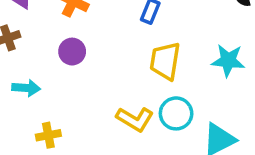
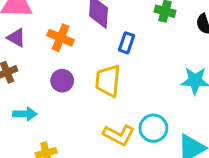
yellow trapezoid: (165, 61) -> (108, 81), moved

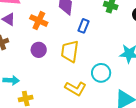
cyan arrow: (25, 114) -> (11, 80), moved
cyan circle: (153, 128) -> (101, 73), moved

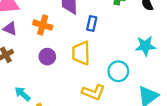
cyan arrow: (11, 80) -> (23, 94), turned -133

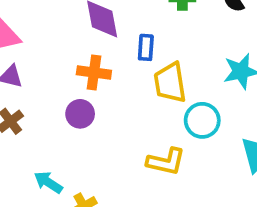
orange cross: (43, 25) -> (94, 73), moved
yellow trapezoid: (81, 53) -> (170, 83), moved

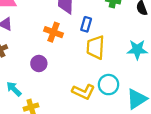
purple circle: (80, 114) -> (39, 63), moved
cyan circle: (202, 120) -> (109, 85), moved

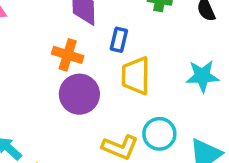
purple circle: (39, 63) -> (79, 94), moved, size x1.5

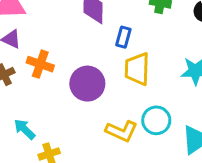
orange cross: (68, 55) -> (40, 64), moved

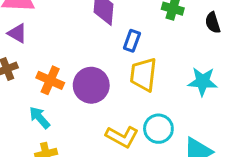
orange cross: (40, 64) -> (50, 80), moved
cyan arrow: (25, 129) -> (40, 118), moved

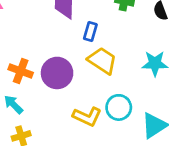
yellow trapezoid: (143, 74) -> (102, 61), turned 120

